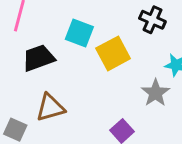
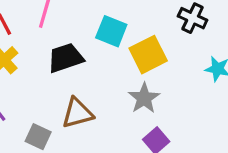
gray star: (155, 93) -> (144, 98), moved

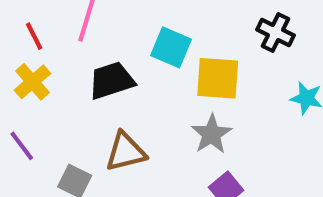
yellow square: (148, 55) -> (218, 78), turned 30

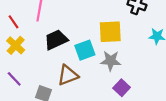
cyan square: (171, 47) -> (85, 50), moved, turned -36
gray star: (211, 134) -> (111, 61), turned -30

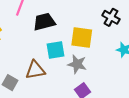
black trapezoid: (56, 40) -> (44, 22), moved

